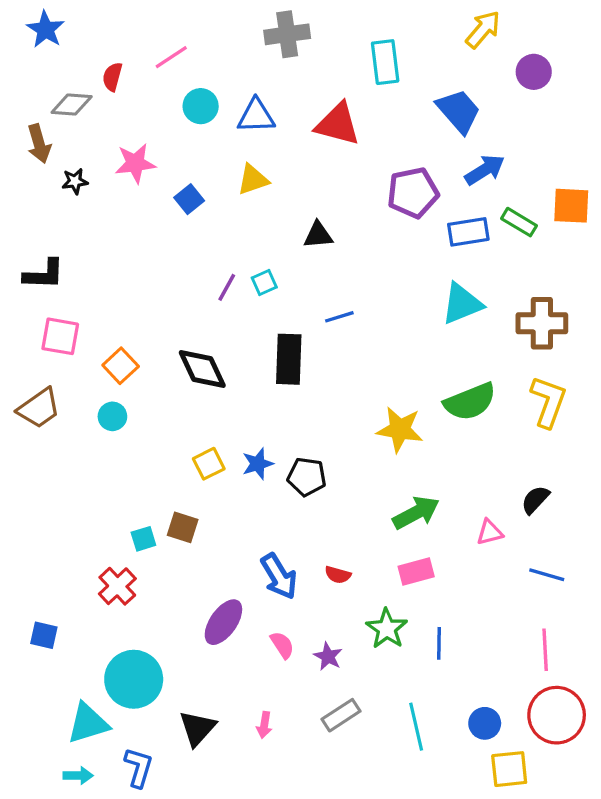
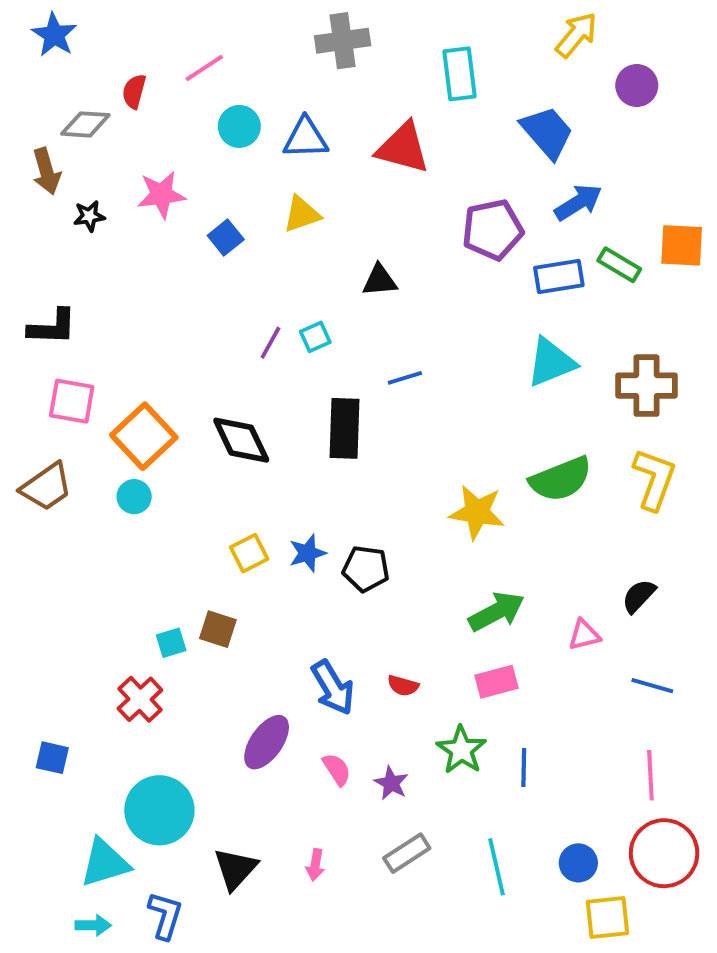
orange square: (121, 366) -> (144, 436), size x1.5

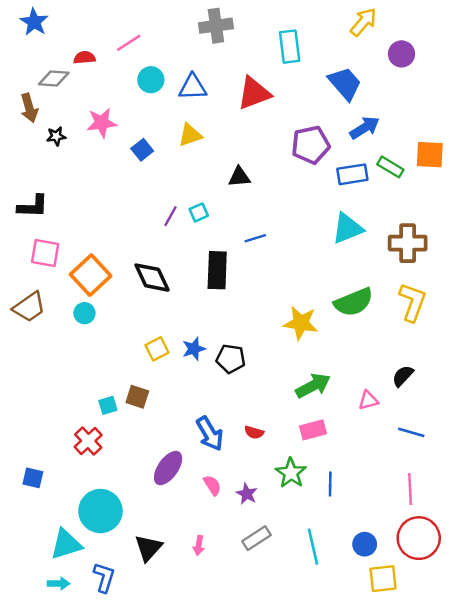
red semicircle: (134, 91) -> (84, 58), turned 70
red triangle: (403, 148) -> (254, 93), turned -36

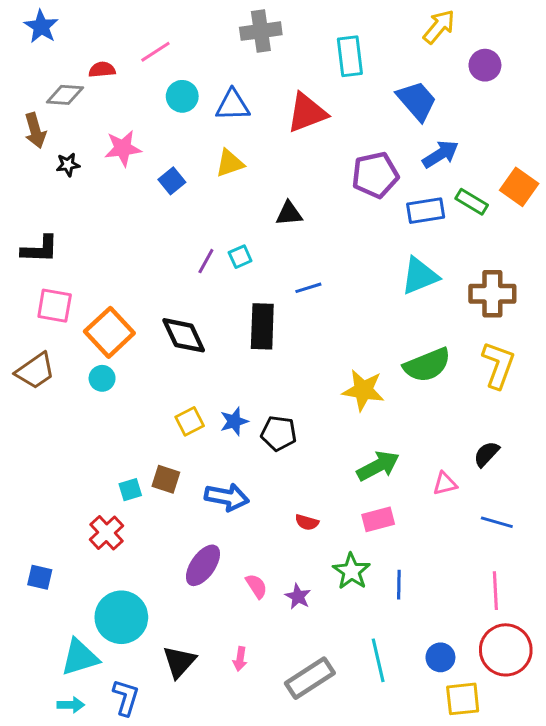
orange square: (430, 155) -> (519, 187), turned 32
blue arrow: (210, 434) -> (227, 497), moved, turned -48
gray rectangle: (256, 538) -> (310, 678), moved, size x1.4

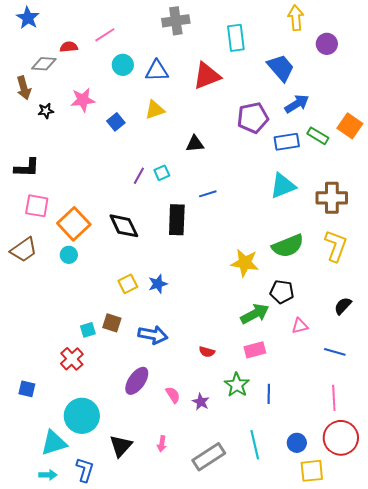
yellow arrow: (439, 27) -> (296, 18), turned -45
black pentagon: (279, 433) -> (282, 292), moved
black semicircle: (486, 454) -> (343, 306), moved

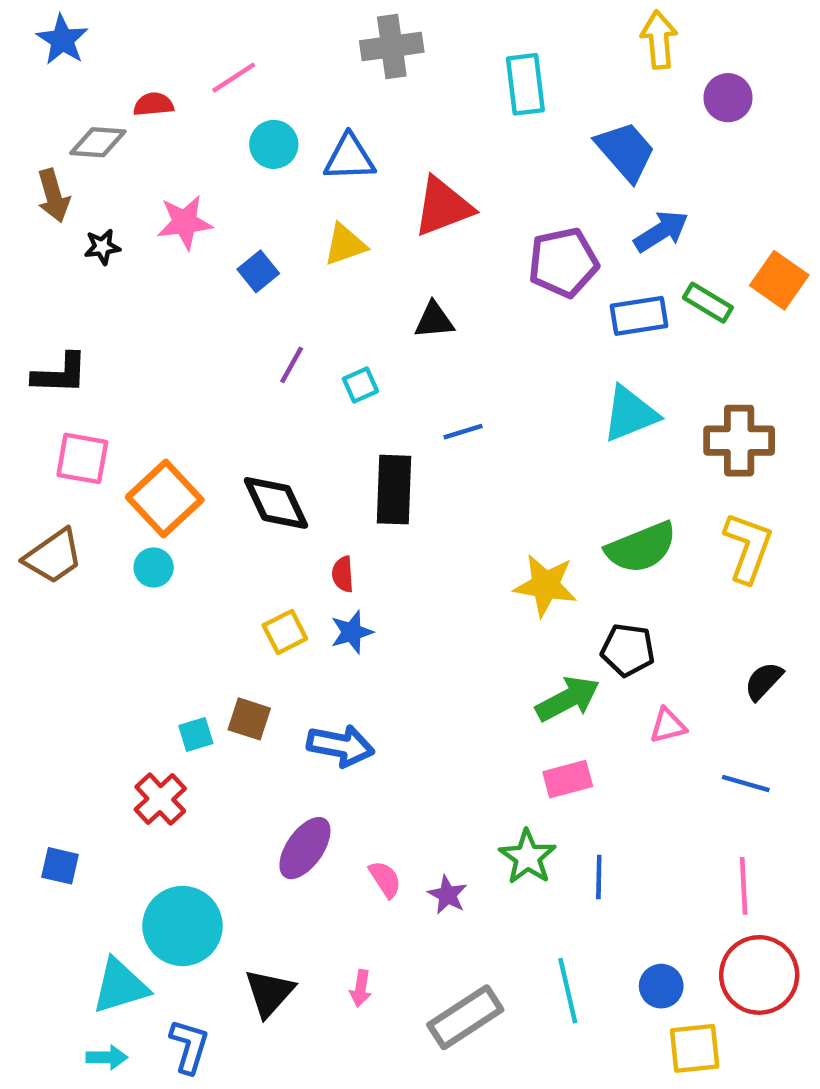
red triangle: (207, 76) -> (443, 207), moved
purple line: (139, 176) -> (292, 365), moved
red semicircle: (207, 352) -> (343, 574), moved, turned 70

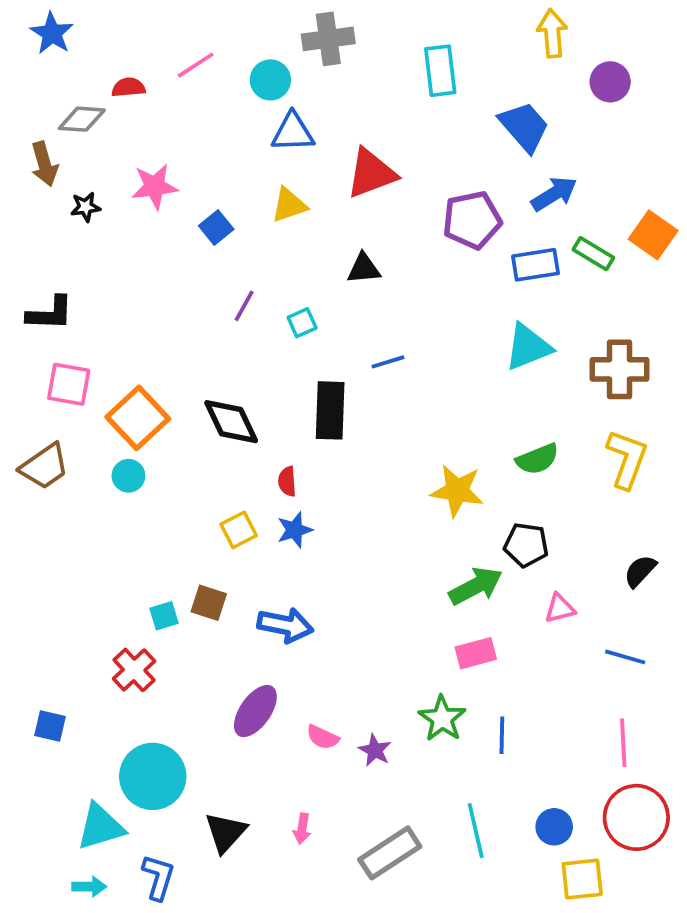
cyan circle: (274, 144) -> (270, 80), moved
green semicircle: (641, 547) -> (537, 459), size x0.7
pink semicircle: (385, 879) -> (323, 737), turned 148

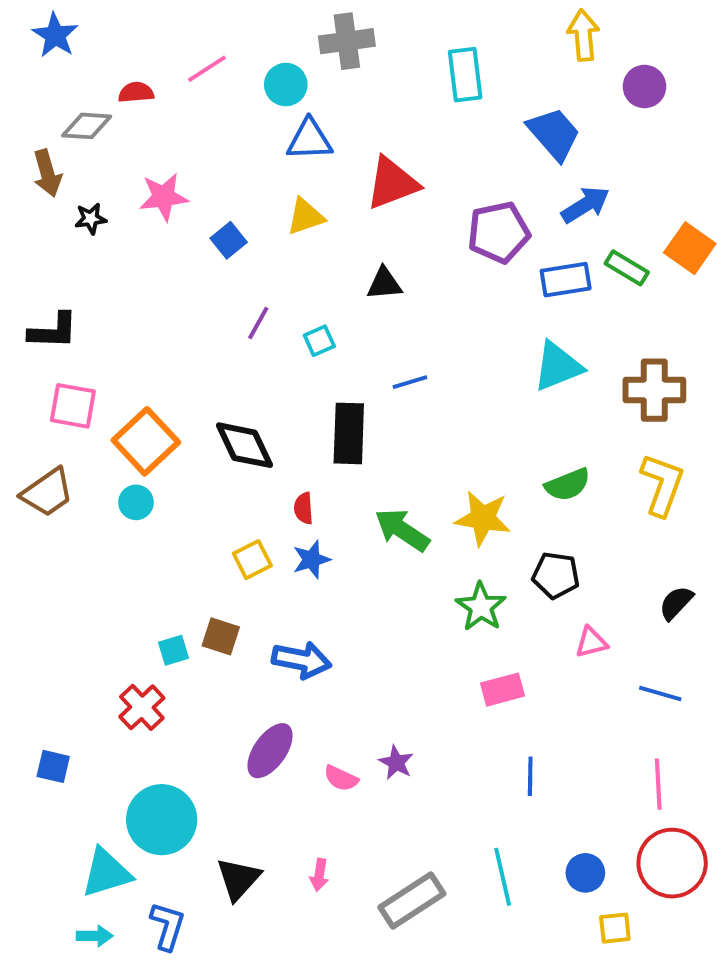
green arrow: (476, 586) -> (402, 530), moved, turned -118
green star: (442, 719) -> (481, 607), moved
purple star: (375, 750) -> (396, 763), moved
yellow square: (582, 879) -> (615, 928), size x0.7

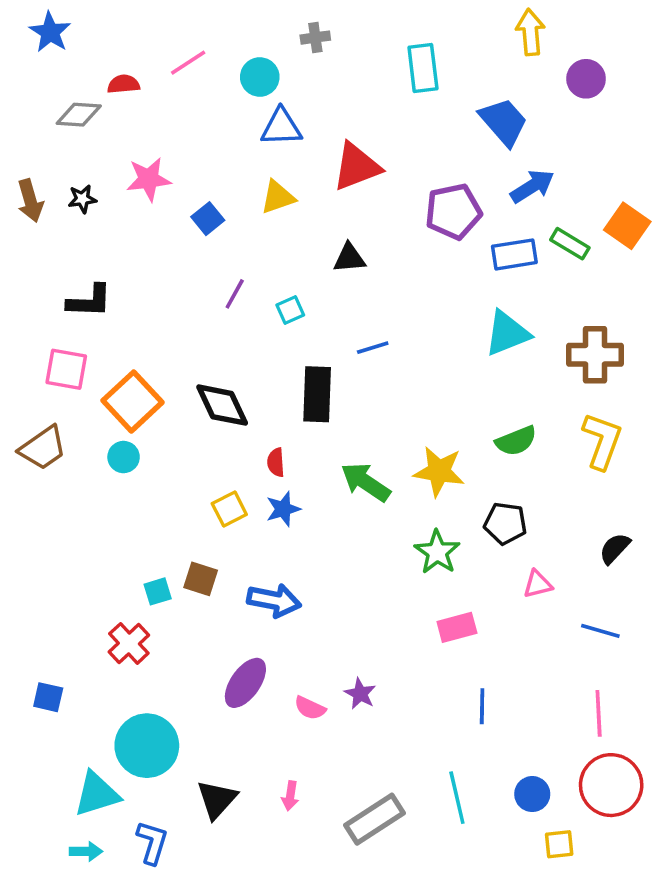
gray cross: (347, 41) -> (315, 38), size x0.6
brown arrow: (47, 173) -> (30, 201), moved
black L-shape: (53, 331) -> (89, 301), moved

